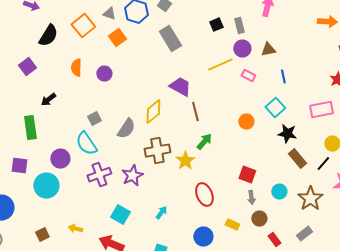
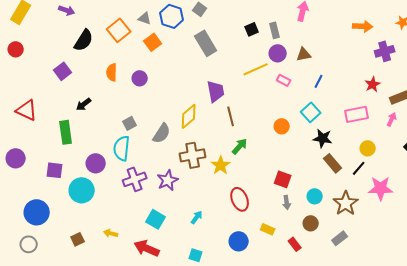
blue line: (283, 77) -> (319, 81), turned 40
purple trapezoid: (180, 87) -> (216, 91), turned 50
cyan semicircle: (86, 144) -> (122, 148), turned 40
brown circle: (259, 219) -> (311, 223), moved
red rectangle: (274, 240) -> (295, 244), moved

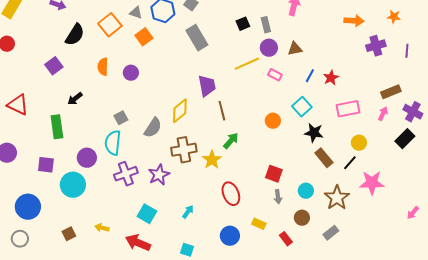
red star: (373, 84) -> (331, 78), moved

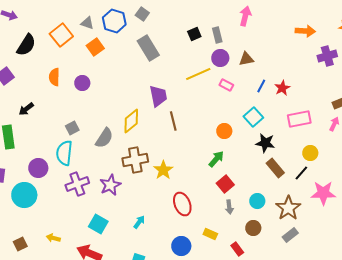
green arrow: (231, 141) -> (216, 159), moved
red square: (274, 174) -> (225, 184), turned 30
gray rectangle: (331, 233) -> (290, 235), moved

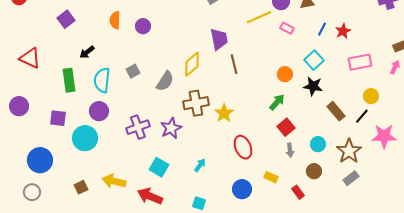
black star: (265, 143) -> (313, 86), moved
cyan semicircle: (64, 153) -> (102, 80), moved
yellow arrow: (53, 238) -> (114, 181), size x1.6

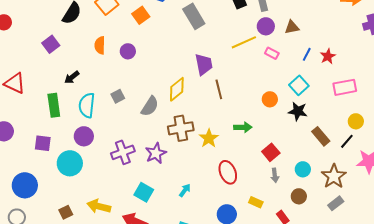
green arrow: (277, 102) -> (243, 127), moved, turned 48

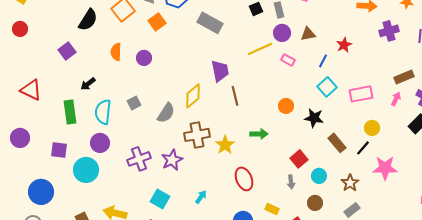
gray rectangle: (194, 16) -> (210, 23), turned -30
red star: (328, 56) -> (344, 45), moved
cyan square: (299, 85) -> (327, 87), moved
red square: (271, 152) -> (299, 159), moved
brown star: (334, 176) -> (350, 183), size x0.7

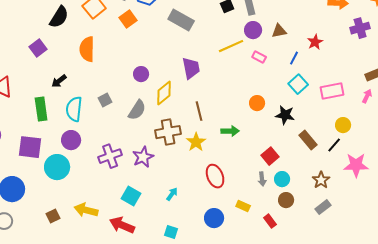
orange semicircle: (116, 52) -> (87, 49), size x1.4
purple circle: (144, 58) -> (141, 74), moved
brown line: (235, 96) -> (199, 111), moved
purple square: (59, 150) -> (30, 147), size x1.4
cyan circle: (319, 176) -> (282, 179), moved

